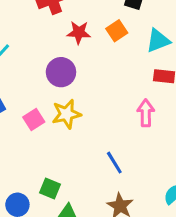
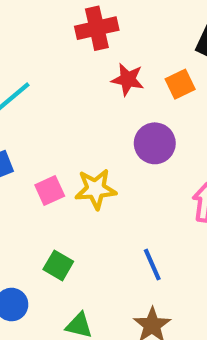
purple circle: (61, 72) -> (155, 143), moved
green square: (50, 189) -> (58, 265), moved

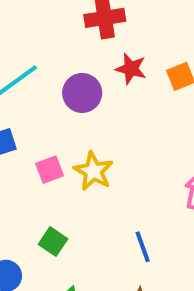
purple circle: (155, 143) -> (82, 93), moved
yellow star: (96, 189) -> (93, 171), turned 30

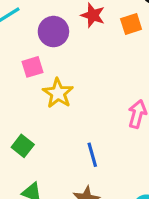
pink square: (50, 170) -> (33, 67), moved

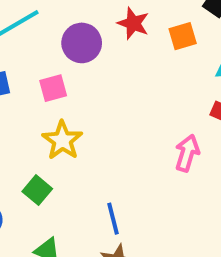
yellow star: (58, 93) -> (62, 140), moved
blue line: (92, 155) -> (113, 219), moved

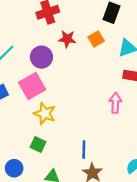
pink square: (53, 88) -> (32, 86), size x1.6
blue line: (113, 219) -> (84, 149), turned 30

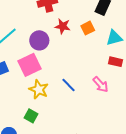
pink arrow: (115, 103) -> (101, 84), turned 132
blue line: (84, 149) -> (69, 85), moved, turned -49

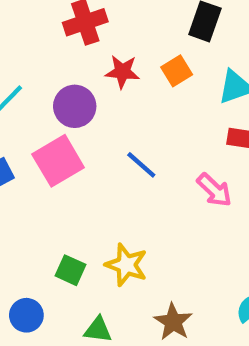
blue line: (69, 85) -> (141, 165), moved
yellow star: (39, 89) -> (126, 265), moved

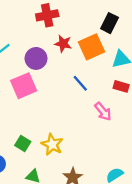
orange square: (177, 71) -> (91, 47), size x1.6
blue line: (141, 165) -> (80, 83), moved

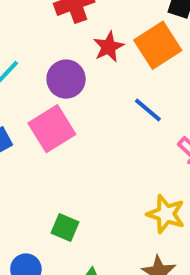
red star: (63, 44) -> (109, 47), turned -30
yellow star: (52, 144) -> (166, 214), moved

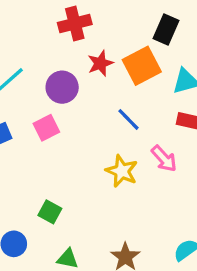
pink square: (52, 129) -> (46, 128), size x0.7
yellow star: (166, 214) -> (122, 171), moved

